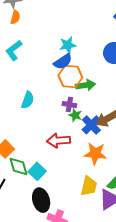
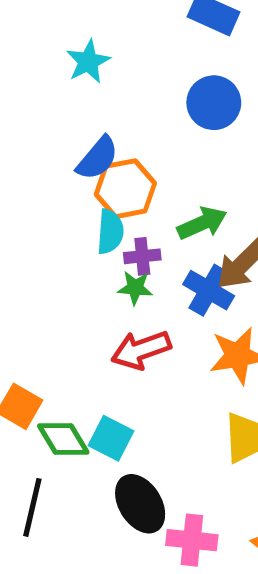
cyan star: (68, 45) -> (88, 62), moved
green arrow: (86, 85) -> (202, 223), moved
cyan semicircle: (28, 100) -> (110, 232), moved
green star: (75, 115) -> (135, 288), moved

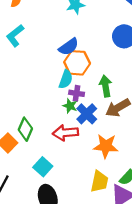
green arrow: (202, 223) -> (106, 86), turned -90
blue cross: (209, 290) -> (87, 114), moved
green diamond: (63, 439) -> (25, 129), moved, turned 40

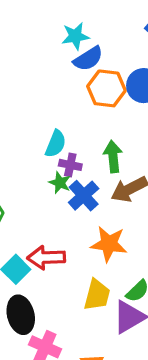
blue semicircle: (69, 47) -> (88, 59), moved
orange hexagon: (77, 63) -> (106, 88), moved
red arrow: (65, 133) -> (46, 258), moved

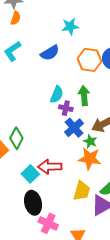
blue semicircle: (88, 59) -> (50, 53), moved
green arrow: (113, 156) -> (84, 96), moved
green star: (60, 183) -> (90, 141), moved

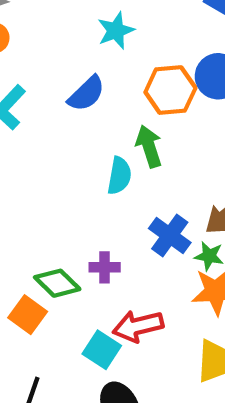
green arrow: (84, 96) -> (149, 146), moved
purple cross: (66, 108) -> (105, 267), moved
green diamond: (16, 138) -> (57, 283), turned -60

